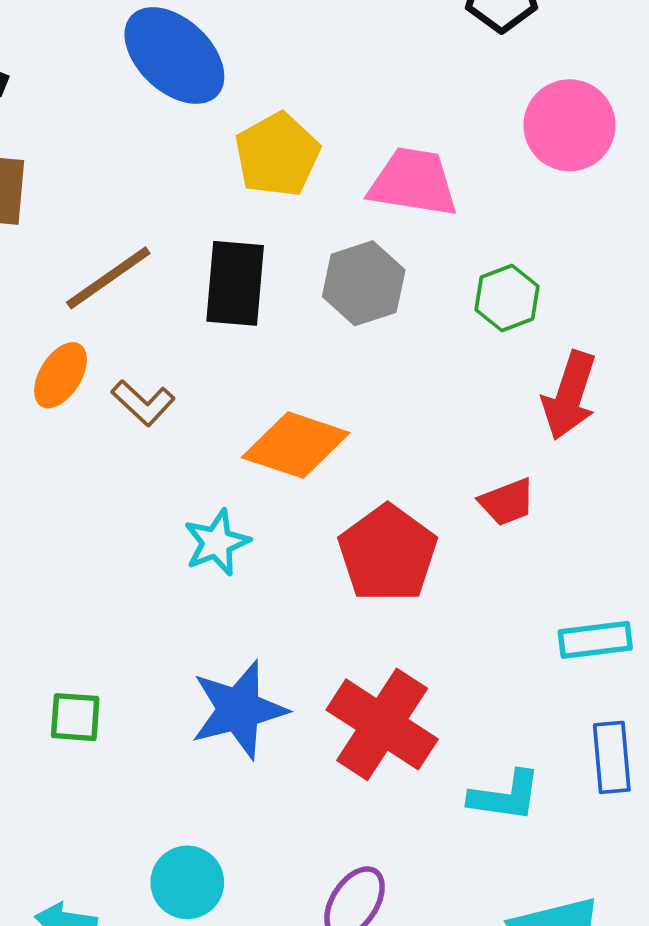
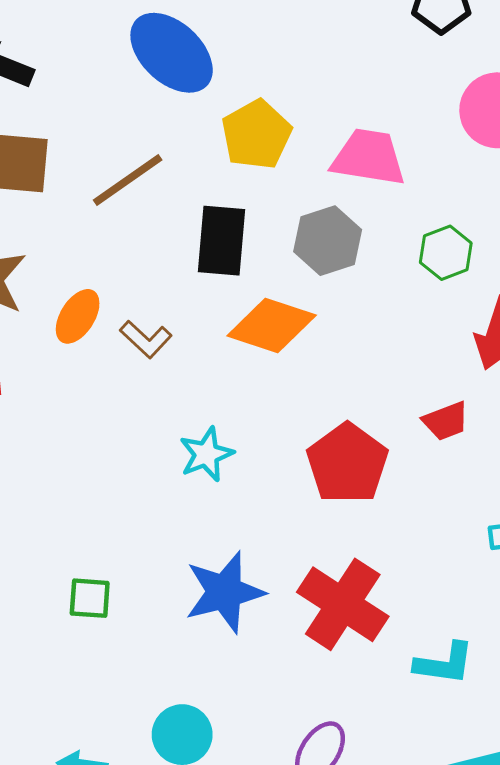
brown line: (108, 278) -> (128, 180), moved
orange diamond: (296, 445) -> (272, 325), moved

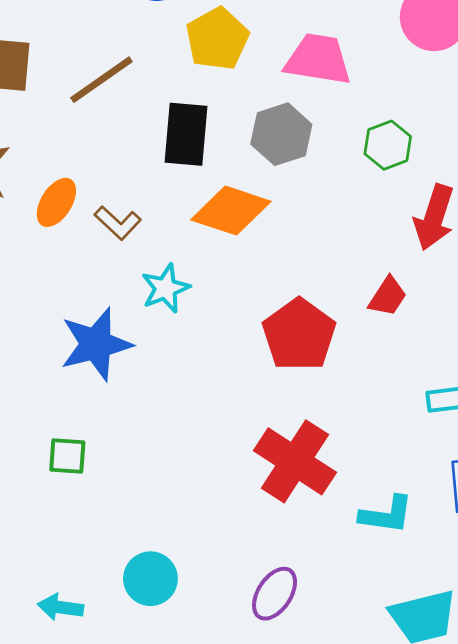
red trapezoid: (446, 421) -> (388, 296), turned -36
cyan star: (206, 454) -> (165, 288), moved
blue star: (225, 592) -> (96, 344), moved

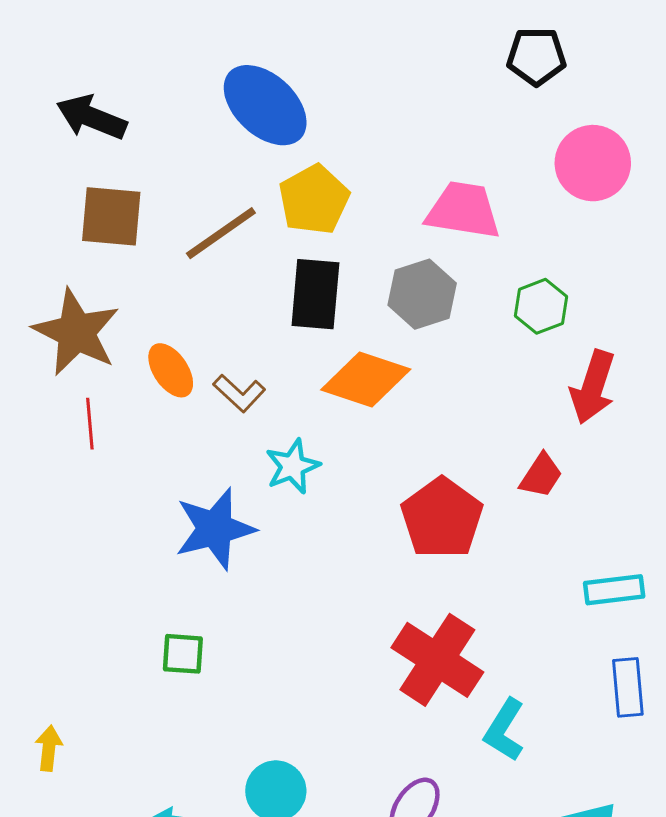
yellow pentagon: (217, 39) -> (314, 200), moved
orange ellipse: (56, 202) -> (171, 370), turned -66
cyan L-shape: (386, 515) -> (504, 730), moved, turned 114

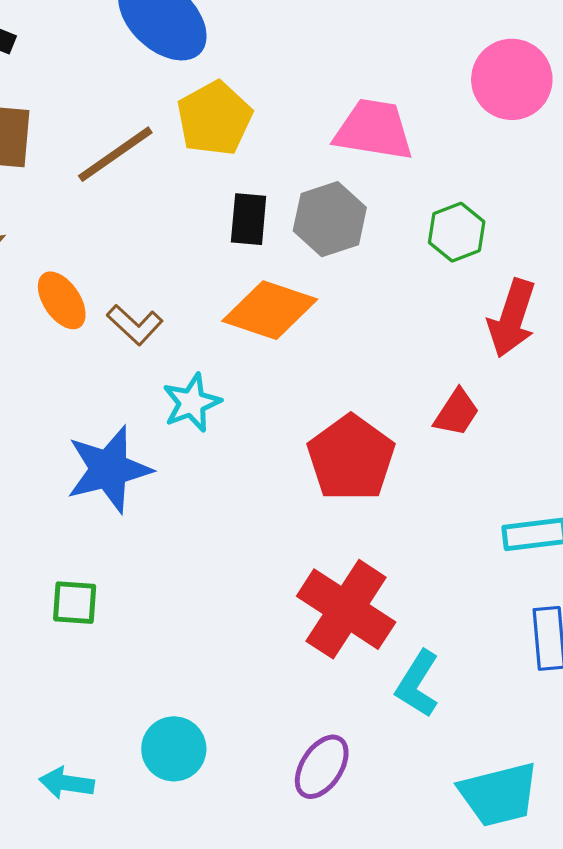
black rectangle: (315, 294) -> (249, 219), moved, size x0.7

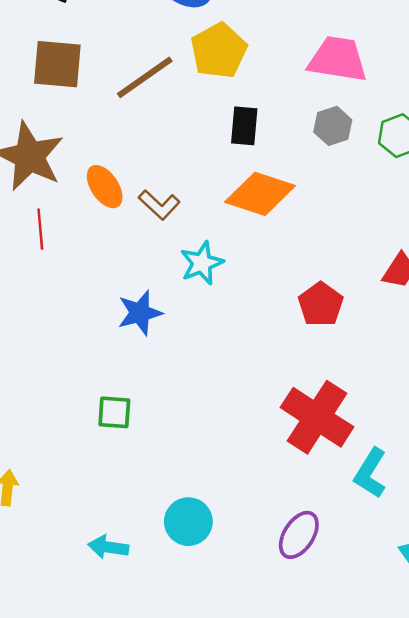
gray hexagon: (330, 219) -> (333, 126), moved, size x0.7
red pentagon: (351, 458) -> (321, 304), size x0.7
blue star: (109, 469) -> (140, 313), size x0.7

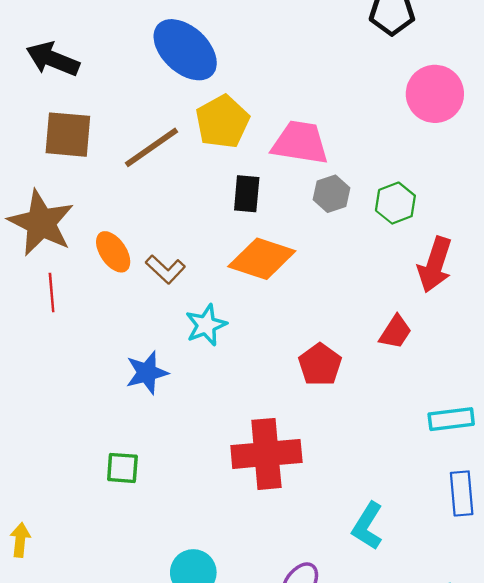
pink trapezoid: (338, 59) -> (300, 143), moved
red cross: (317, 417) -> (266, 454), moved, turned -38

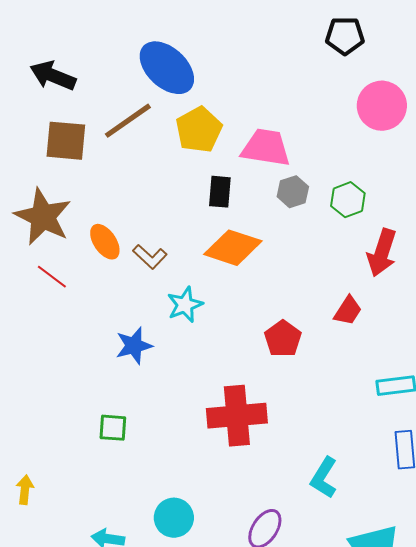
brown line: (151, 147) -> (128, 121), moved
red line: (52, 293) -> (52, 277), turned -48

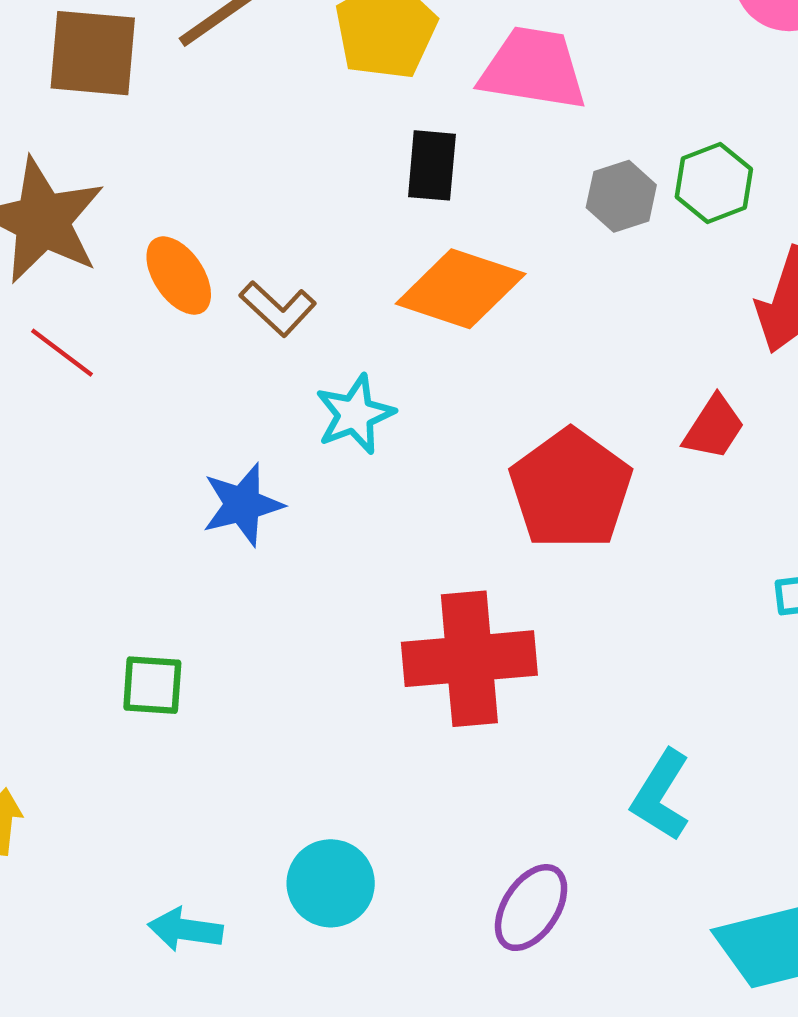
gray hexagon: (293, 192) -> (621, 196), moved
red pentagon: (283, 339) -> (571, 489), size x1.5
green square: (113, 428) -> (152, 685), moved

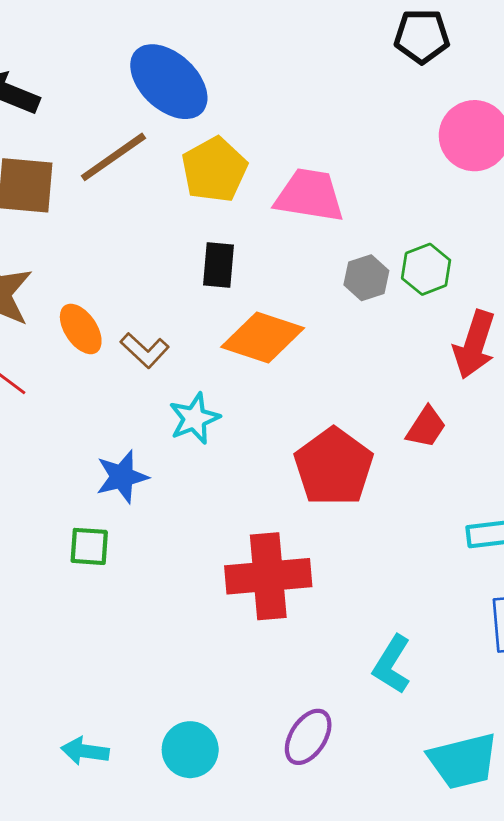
black rectangle: (432, 165) -> (219, 265), moved
green square: (152, 685) -> (89, 546), moved
cyan circle: (331, 883) -> (190, 750), moved

